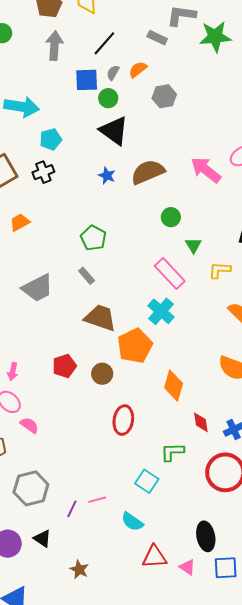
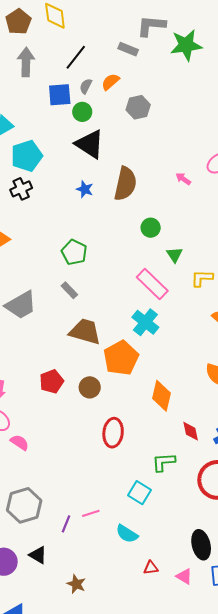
cyan pentagon: (51, 139) -> (27, 156), size x1.4
pink arrow: (206, 170) -> (183, 179), size x0.5
brown semicircle: (148, 172) -> (125, 184), turned 128
red triangle: (154, 557) -> (151, 568), size x0.6

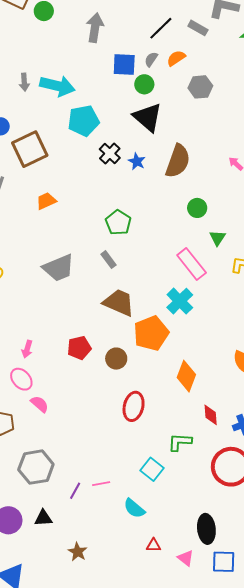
black line: (76, 57) -> (161, 28), moved
black cross: (21, 189) -> (110, 154), moved, turned -30
black triangle: (38, 555) -> (43, 518), turned -42

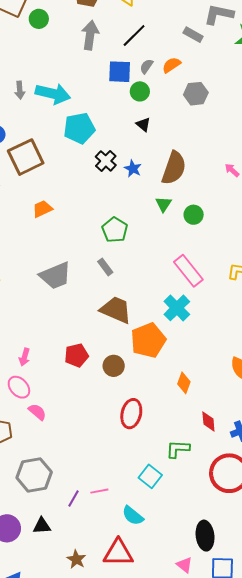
black line: (161, 28) -> (134, 36), moved
black triangle: (148, 117) -> (143, 124), size x0.5
green triangle: (217, 238) -> (163, 204), moved
orange diamond: (186, 376) -> (184, 383), size x0.7
red triangle: (154, 545) -> (118, 553), moved, size x2.0

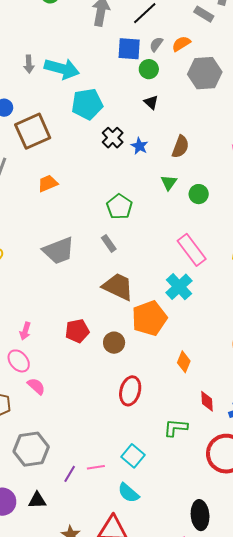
gray hexagon: (196, 94) -> (205, 73), size x1.4
brown semicircle: (174, 168) -> (180, 147), size x0.7
cyan square: (150, 476) -> (133, 456), moved

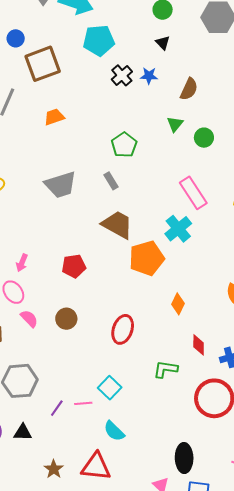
blue star: (139, 146) -> (149, 76), moved, turned -30
brown circle: (114, 343) -> (66, 319), moved
cyan square: (133, 456) -> (110, 388), moved

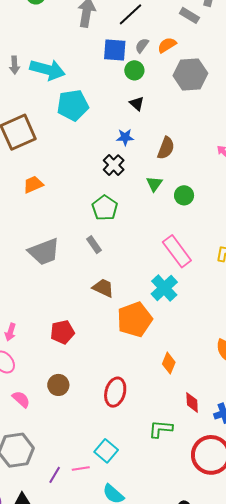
black cross: (122, 75) -> (114, 165), moved
brown trapezoid: (117, 225) -> (103, 288), size x0.7
pink semicircle: (29, 319) -> (21, 399), moved

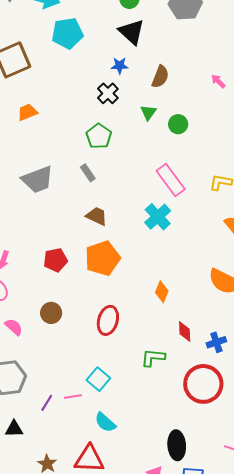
black triangle: (137, 103) -> (131, 32), size x1.8
orange pentagon: (135, 319) -> (103, 258), moved

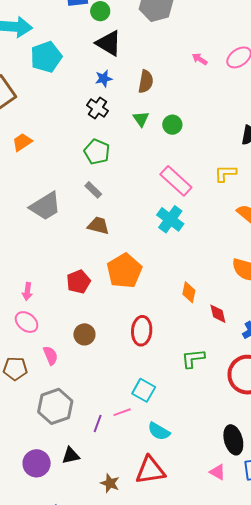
pink arrow: (218, 81) -> (200, 59), moved
brown trapezoid: (97, 216) -> (98, 226), moved
pink semicircle: (14, 327) -> (51, 355), turned 36
red diamond: (185, 331) -> (218, 314), moved

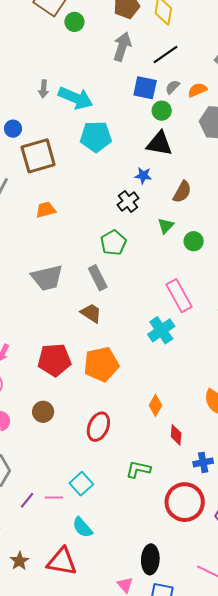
black triangle: (109, 43) -> (159, 144), turned -40
gray rectangle: (93, 190) -> (98, 278), size x1.4
red pentagon: (78, 282) -> (54, 360), size x1.4

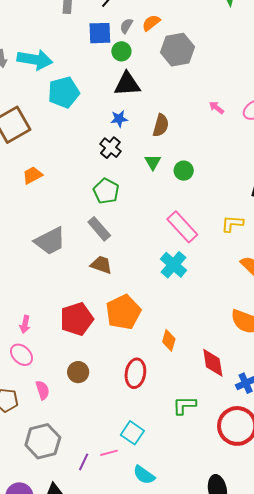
orange diamond: (155, 405) -> (169, 340), moved
red diamond: (176, 435) -> (213, 363), size x1.4

